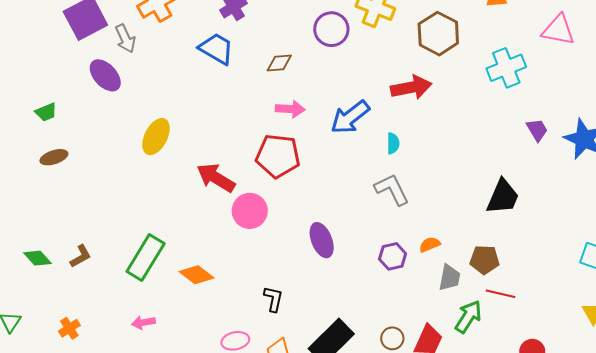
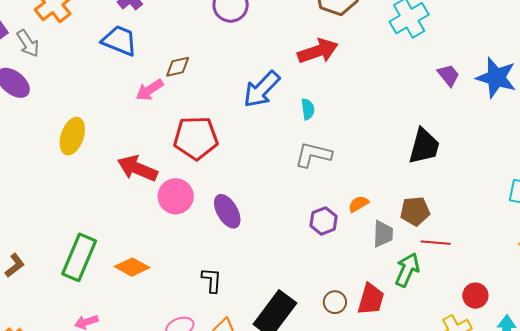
brown diamond: (279, 63) -> (178, 67), moved
pink arrow: (290, 109) -> (150, 90), moved, turned 152
gray L-shape: (392, 189) -> (313, 155), turned -42
purple ellipse: (322, 240) -> (227, 211), moved

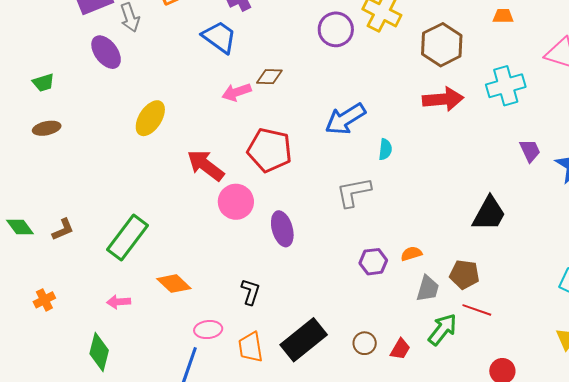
red arrow: (318, 51) -> (443, 99), moved
gray L-shape: (313, 155) -> (354, 192), moved, turned -39
orange diamond: (132, 267) -> (174, 284), moved
red trapezoid: (371, 299) -> (400, 349), size x0.7

